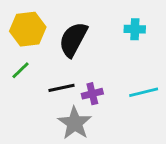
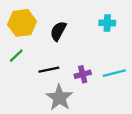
black semicircle: (73, 39) -> (58, 31), size x0.7
purple cross: (92, 94) -> (83, 74), moved

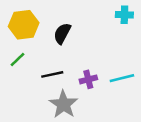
cyan cross: (107, 23) -> (124, 15), moved

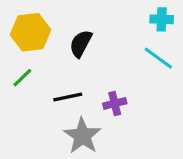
cyan line: (122, 78) -> (158, 58), moved, turned 50

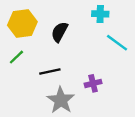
cyan cross: (162, 19) -> (100, 14), moved
purple cross: (115, 103) -> (93, 83), moved

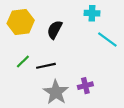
green line: (16, 57) -> (23, 61), moved
purple cross: (93, 83) -> (85, 86), moved

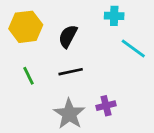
green line: (23, 61) -> (28, 76), turned -72
black line: (46, 66) -> (71, 72), moved

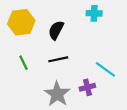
cyan line: (133, 49) -> (105, 69), moved

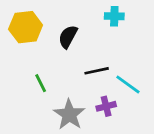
black line: (58, 59) -> (97, 71), moved
green line: (24, 63) -> (41, 83), moved

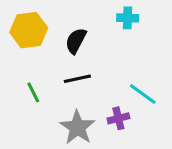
black line: (97, 71) -> (77, 79), moved
green line: (41, 83) -> (33, 92), moved

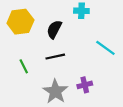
cyan cross: (128, 18) -> (81, 11), moved
cyan line: (143, 94) -> (105, 48), moved

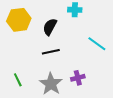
green line: (24, 66) -> (18, 80), moved

